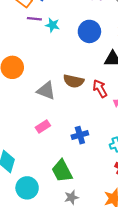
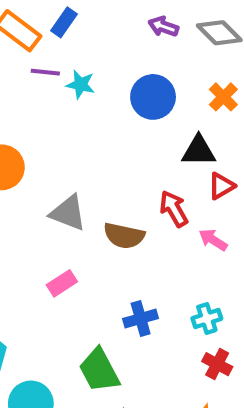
brown semicircle: (74, 81) -> (124, 236), moved
blue cross: (80, 135) -> (141, 319), moved

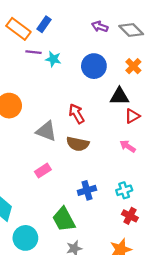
red arrow: (174, 209) -> (77, 114), moved

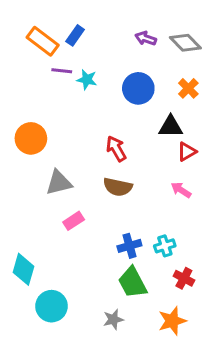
gray triangle: (46, 131) -> (59, 183), moved, turned -35
cyan cross: (124, 190) -> (165, 246), moved
green trapezoid: (64, 219) -> (132, 283), moved

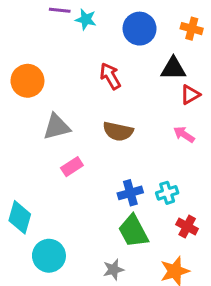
orange cross: (188, 88) -> (192, 29), turned -30
red arrow: (116, 149) -> (110, 76), moved

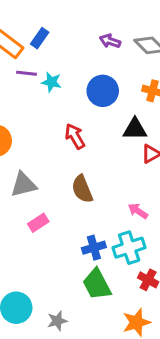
brown semicircle: (118, 131) -> (82, 189), turned 56
pink arrow: (184, 134) -> (138, 211), moved
cyan cross: (167, 193) -> (129, 248), size x1.5
gray star: (113, 270) -> (57, 321), moved

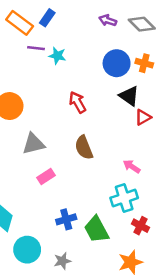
blue circle: (103, 91) -> (117, 63), moved
black triangle: (135, 129) -> (129, 96), turned 35
blue cross: (94, 248) -> (66, 219), moved

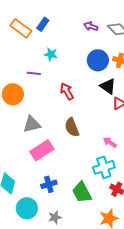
purple line: (36, 48) -> (34, 73), moved
pink rectangle: (46, 177) -> (42, 150), size x1.6
blue cross: (66, 219) -> (49, 184), moved

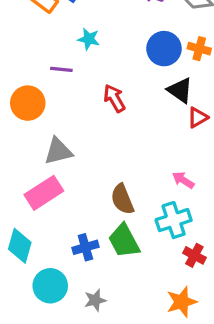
brown semicircle: (72, 127) -> (122, 199), moved
pink rectangle: (42, 150) -> (44, 193), moved
green trapezoid: (82, 192) -> (124, 241), moved

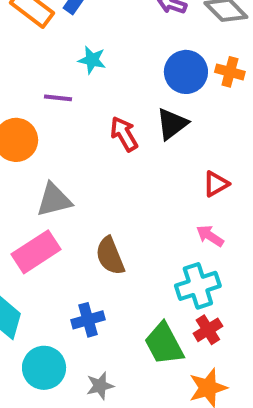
black triangle: (180, 90) -> (172, 124), moved, turned 48
red triangle: (198, 117) -> (216, 184), moved
brown semicircle: (122, 199) -> (110, 256), moved
green trapezoid: (124, 241) -> (164, 344), moved
red cross: (194, 255) -> (208, 330), moved, turned 30

